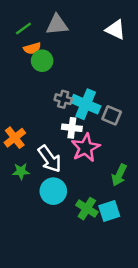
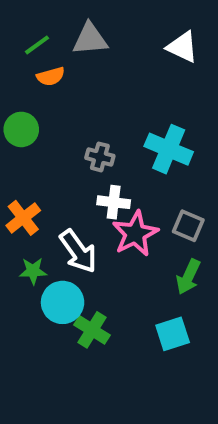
green circle: (42, 61) -> (21, 129), moved
cyan cross: (86, 104) -> (169, 149), moved
gray square: (112, 115) -> (188, 226), moved
cyan circle: (53, 191) -> (63, 302), moved
green cross: (87, 209) -> (92, 330), moved

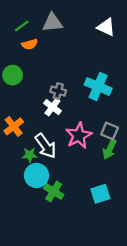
white cross: (114, 202) -> (52, 107), moved, turned 30
green star: (33, 271) -> (30, 155), moved
green arrow: (188, 277) -> (110, 149), moved

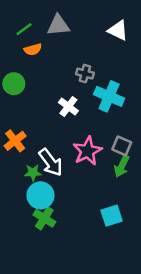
gray cross: (58, 91) -> (85, 74), moved
white cross: (52, 107) -> (68, 107), moved
green cross: (54, 191) -> (44, 218), moved

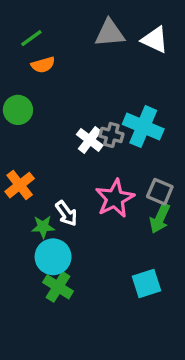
gray triangle: (58, 25) -> (110, 33), moved
gray cross: (85, 74) -> (111, 135), moved
white arrow: (51, 162) -> (66, 213), size x0.7

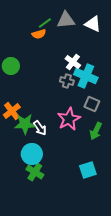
green line: (31, 38) -> (45, 23), moved
orange semicircle: (43, 65) -> (39, 34), moved
white cross: (90, 140) -> (73, 62), moved
gray square: (160, 192) -> (92, 104), moved
green star: (43, 227) -> (25, 124), moved, size x1.5

